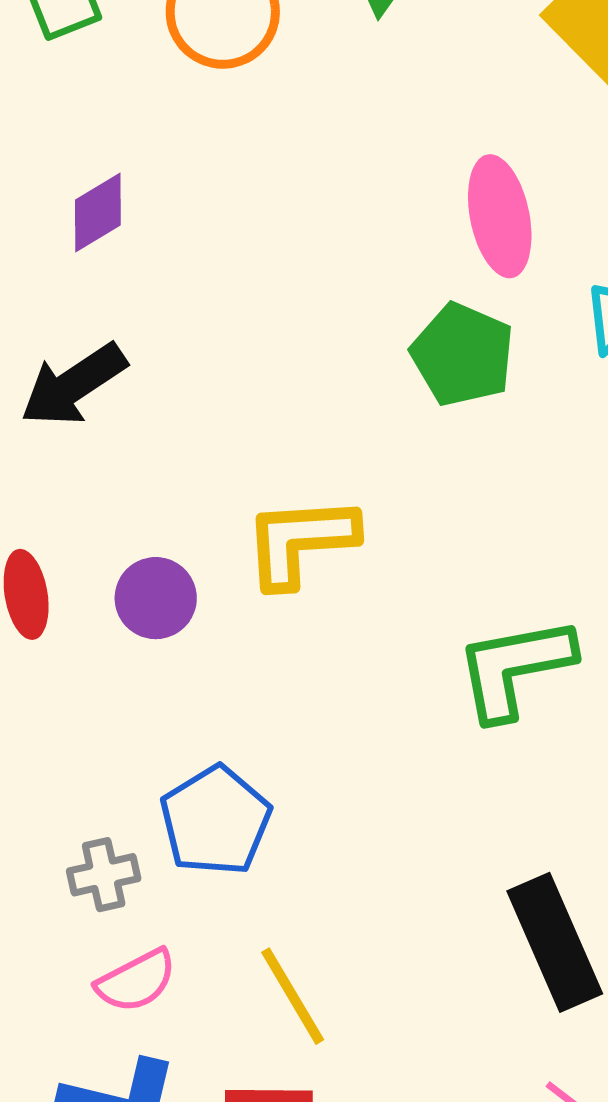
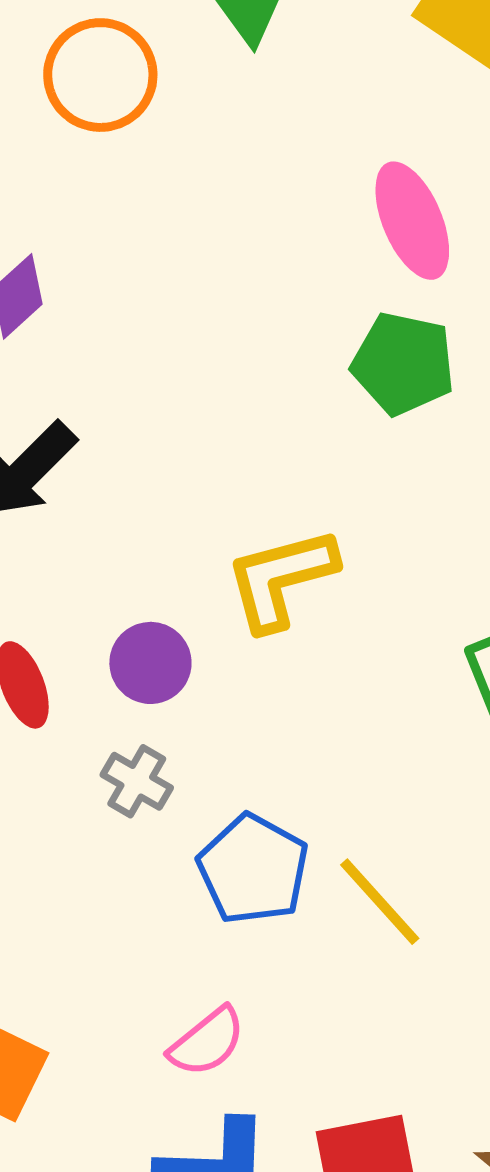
gray cross: (104, 875) -> (137, 781), moved, turned -36
yellow line: (293, 996) -> (380, 902), moved

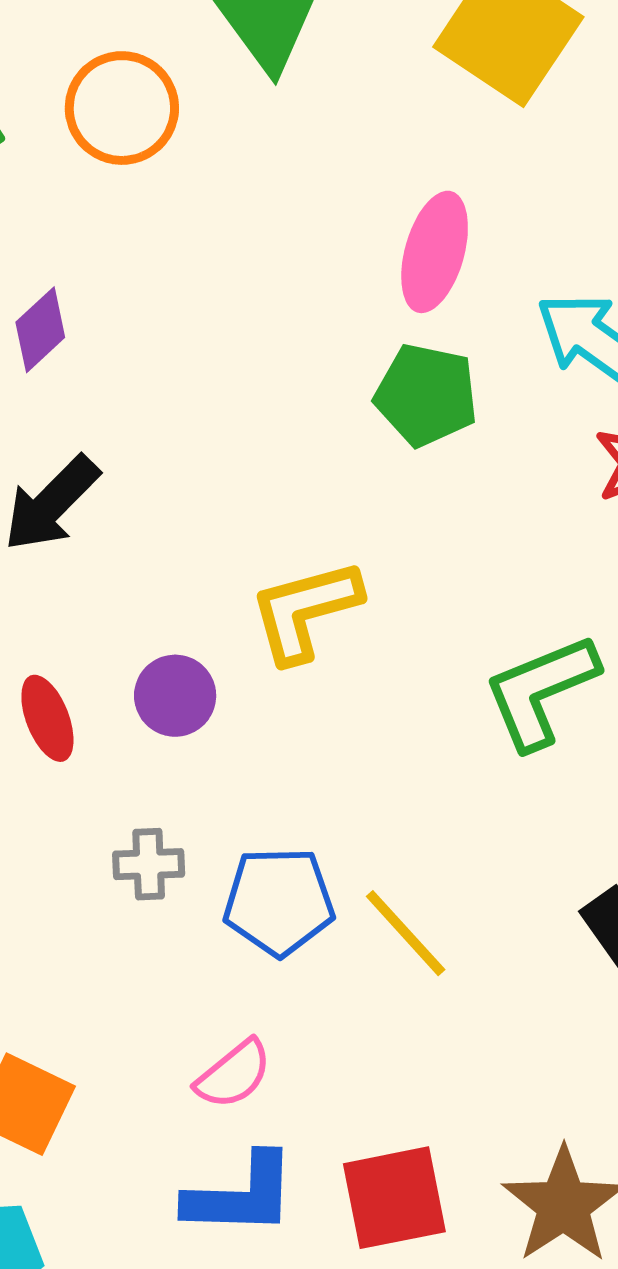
pink ellipse: (412, 221) -> (435, 252), turned 39
gray cross: (137, 781) -> (149, 864), moved, turned -32
blue pentagon: (253, 869) -> (279, 901), turned -30

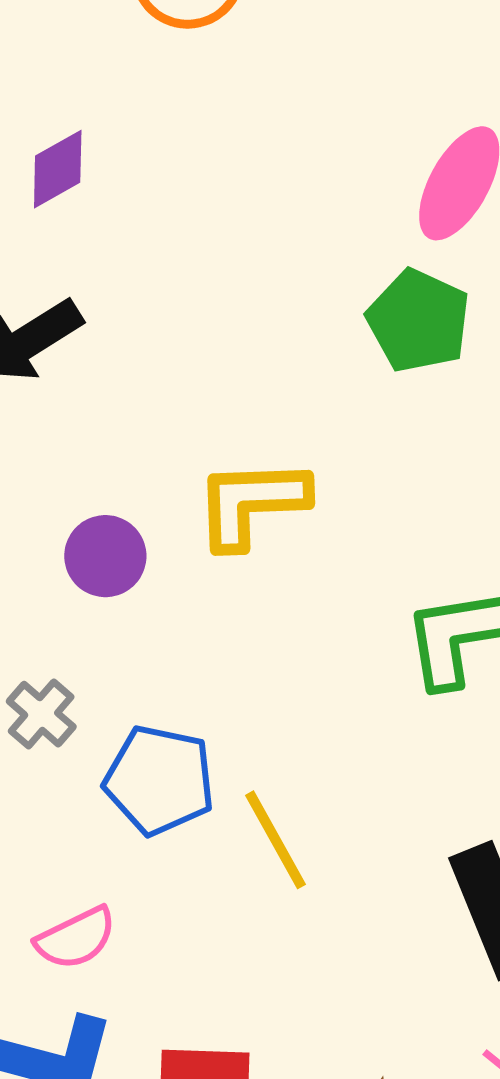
gray cross: (149, 864) -> (41, 714), turned 30

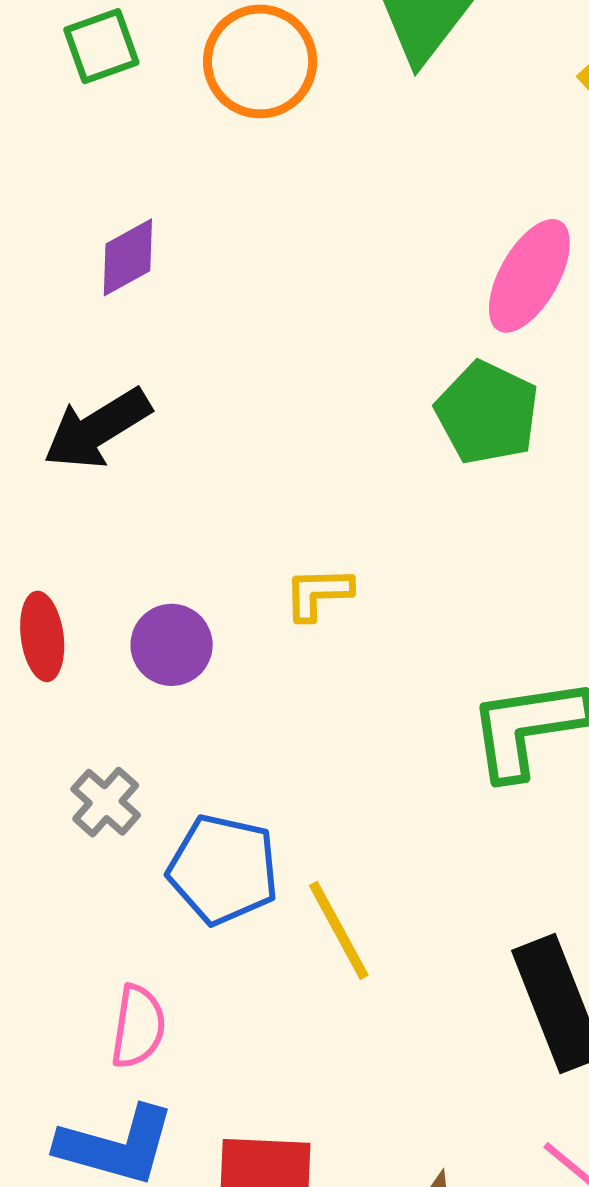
yellow L-shape: (251, 503) -> (318, 593), size x0.6
pink semicircle: (76, 938) -> (138, 1027), turned -56

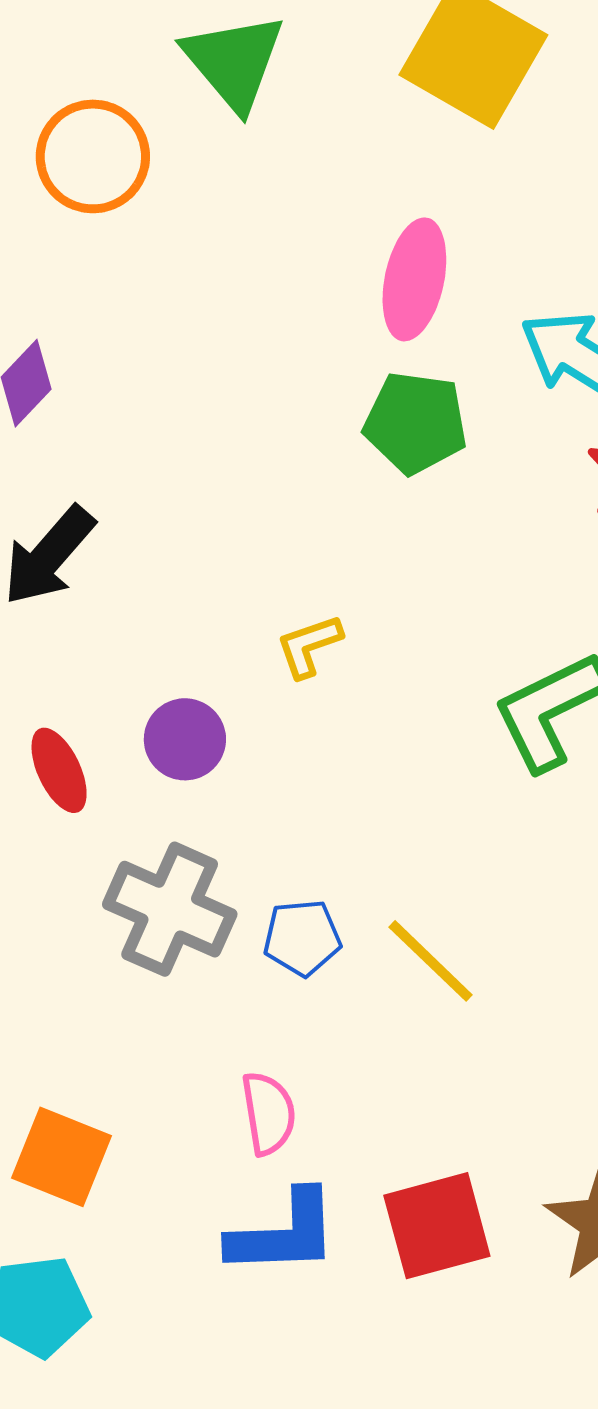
gray cross: (106, 802) -> (170, 909), size x1.8
blue pentagon: (223, 869) -> (302, 938), size x0.7

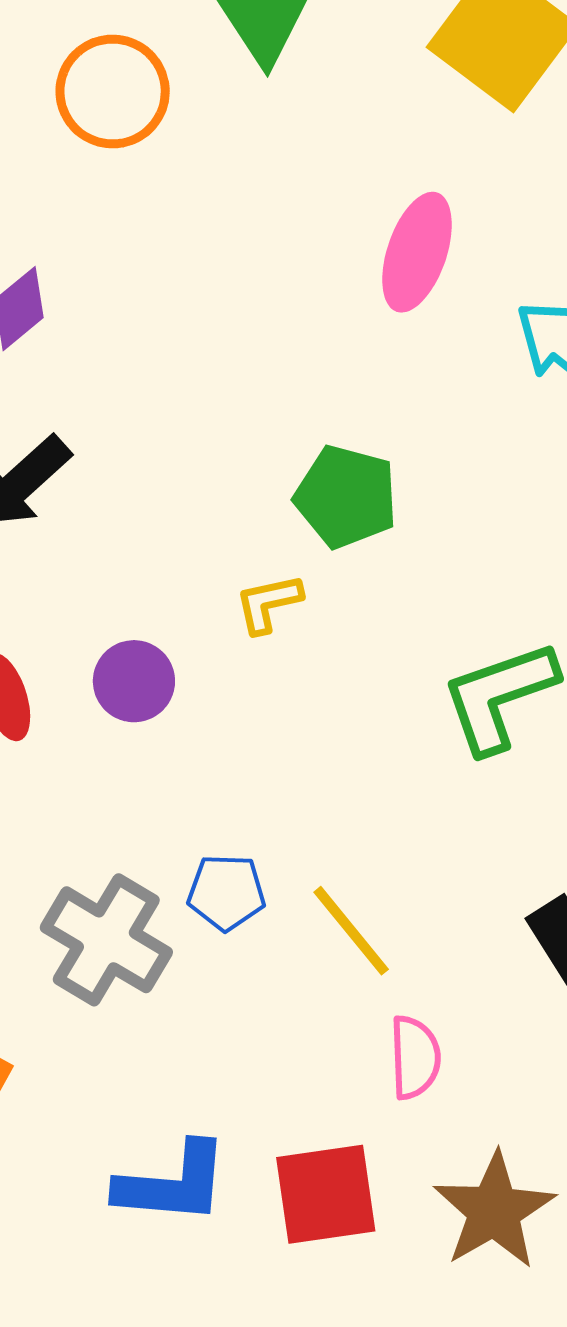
green pentagon: (416, 423) -> (346, 497), moved
gray cross: (170, 909) -> (106, 940), moved
pink semicircle: (268, 1113) -> (415, 1057), moved

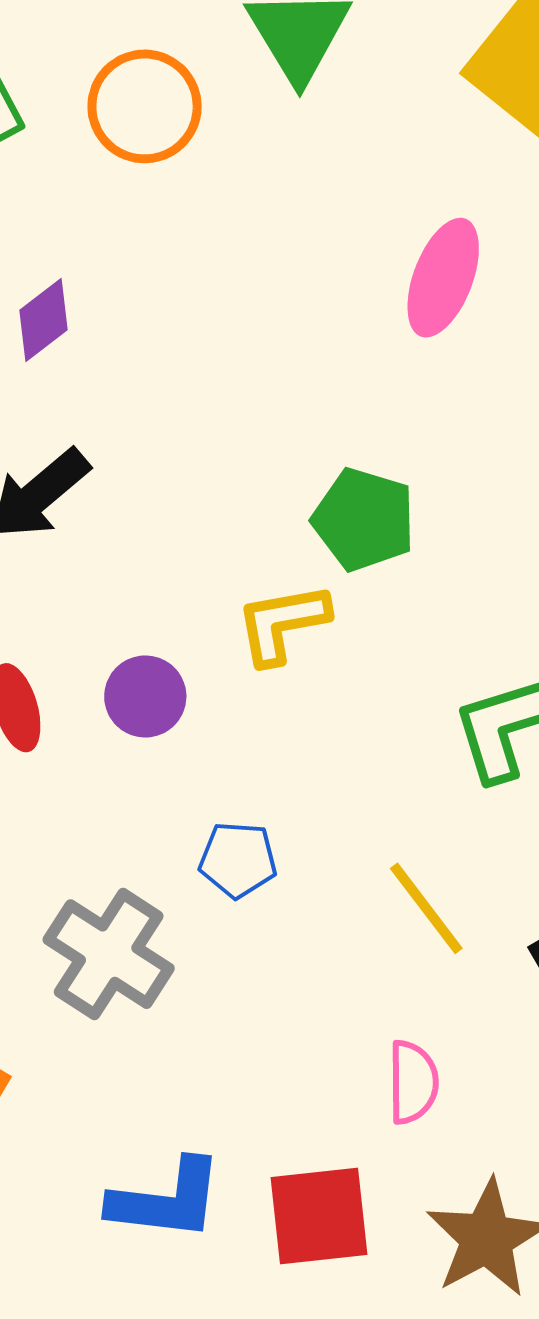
yellow L-shape: (268, 603) -> (282, 623), size x1.4
blue pentagon: (226, 892) -> (238, 860), moved
yellow line: (351, 931) -> (426, 908), moved

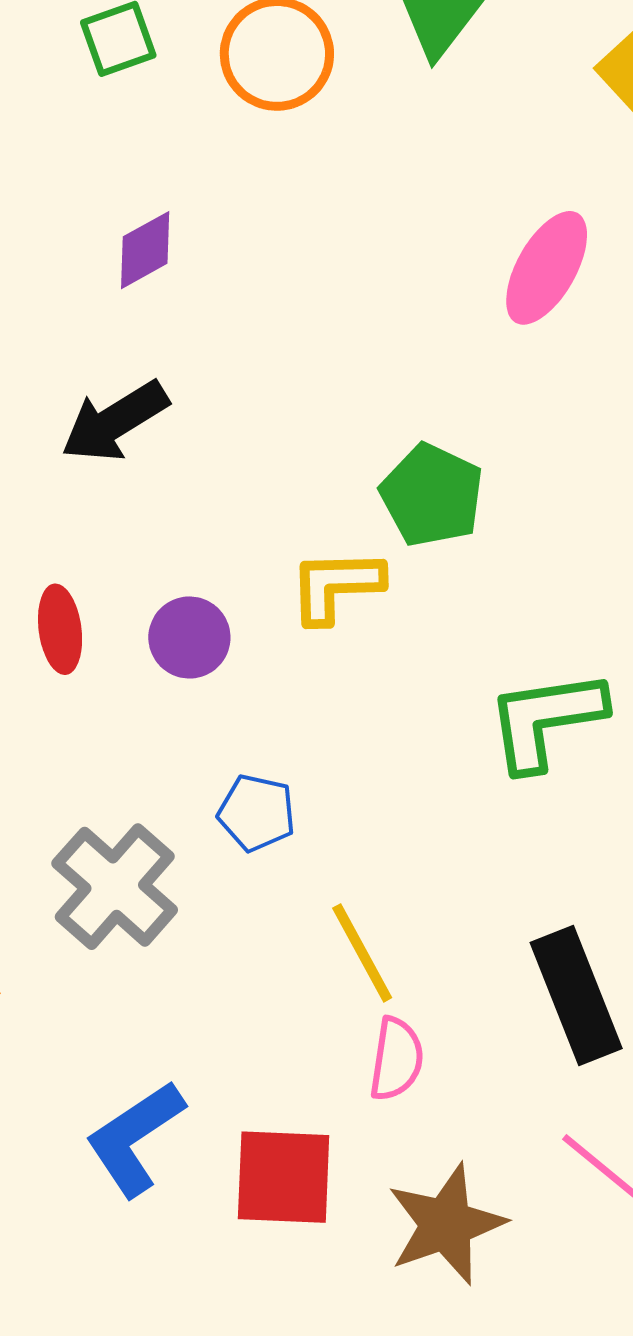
yellow line: (426, 908) -> (362, 953), moved
blue L-shape: (166, 1200) -> (135, 1138), turned 131

